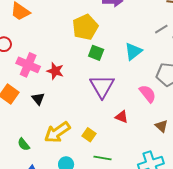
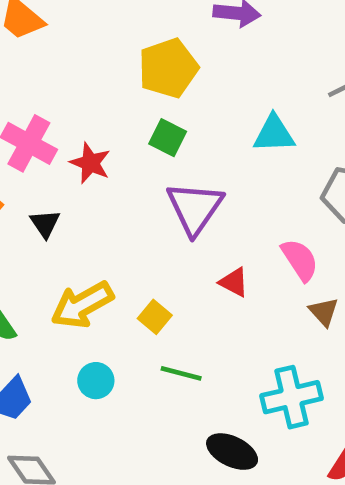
cyan triangle: (133, 51) -> (274, 134), turned 30
green square: (96, 53) -> (168, 138), moved
pink semicircle: (148, 94) -> (300, 260), moved

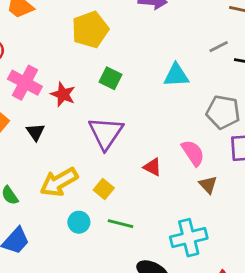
yellow pentagon: (168, 68) -> (90, 30), moved
purple triangle: (195, 208) -> (106, 133), moved
cyan circle: (96, 381) -> (79, 222), moved

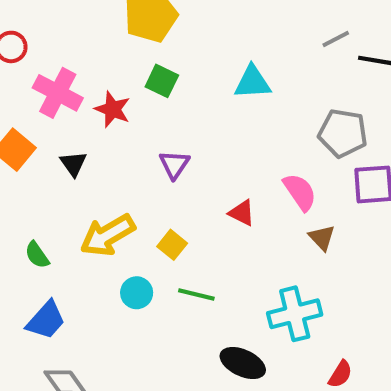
cyan triangle: (176, 75) -> (253, 82), moved
green square: (111, 78) -> (162, 81), moved
purple triangle: (106, 133) -> (174, 164), size x0.6

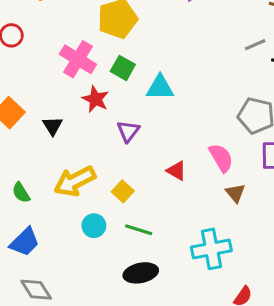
cyan triangle: (253, 82) -> (160, 88), moved
pink cross: (58, 93) -> (78, 59), moved
red star: (113, 109) -> (95, 99), moved
black ellipse: (243, 363) -> (141, 273), moved, turned -40

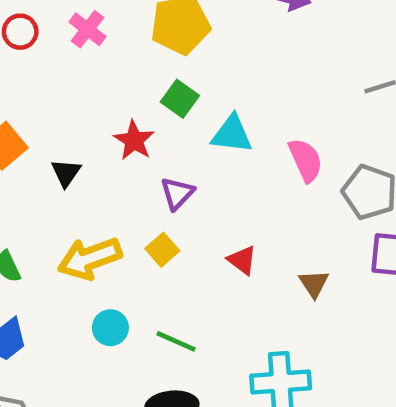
pink cross: (78, 59) -> (88, 29), moved, size x0.7
pink semicircle: (221, 158) -> (306, 160), moved
yellow square: (123, 191) -> (162, 250), moved
brown triangle: (235, 193) -> (314, 284), moved

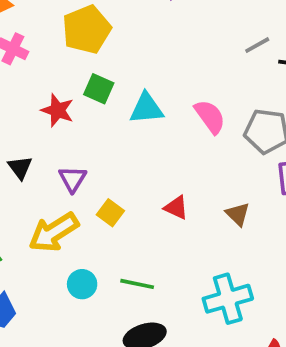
red star: (134, 140) -> (58, 110), moved
purple triangle: (177, 193) -> (73, 179), moved

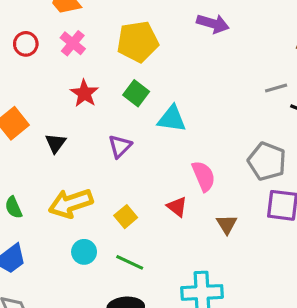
red star: (58, 110) -> (84, 93), moved
pink semicircle: (210, 117) -> (204, 176), moved
purple triangle: (73, 179) -> (120, 146), moved
yellow square: (110, 213) -> (126, 217), moved

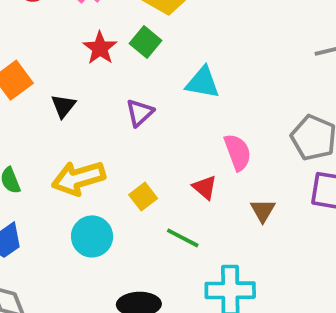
green square: (136, 93) -> (145, 42), moved
cyan circle: (84, 252) -> (92, 236), size x1.4
green line: (130, 262) -> (183, 238), moved

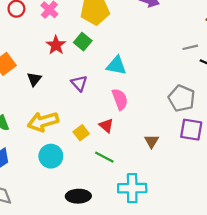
purple triangle: (140, 113) -> (79, 83), turned -30
pink semicircle: (238, 152) -> (120, 99), moved
red triangle: (205, 187) -> (106, 126), moved

